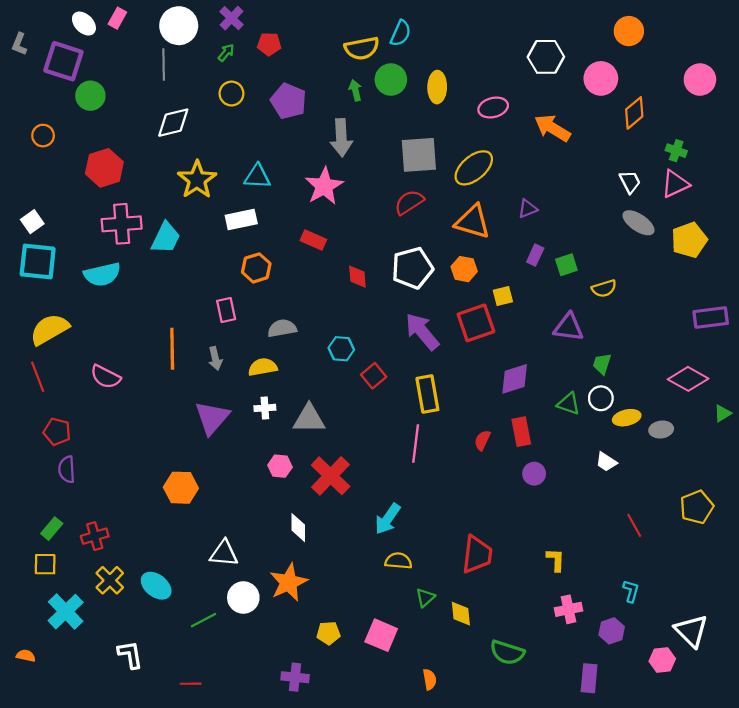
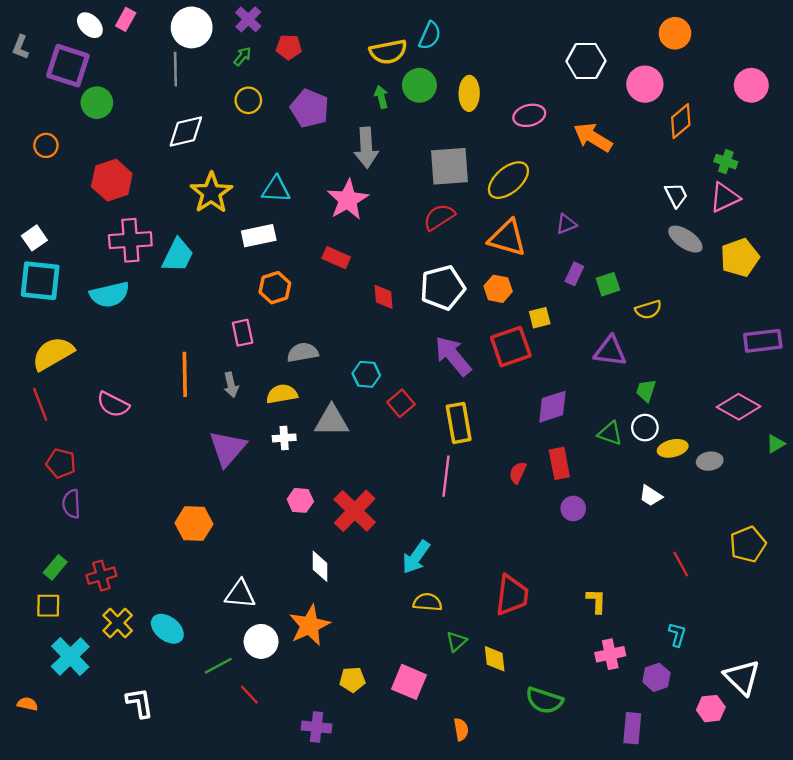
gray triangle: (309, 419) -> (332, 421), moved
red line: (191, 684) -> (249, 695), moved, turned 48

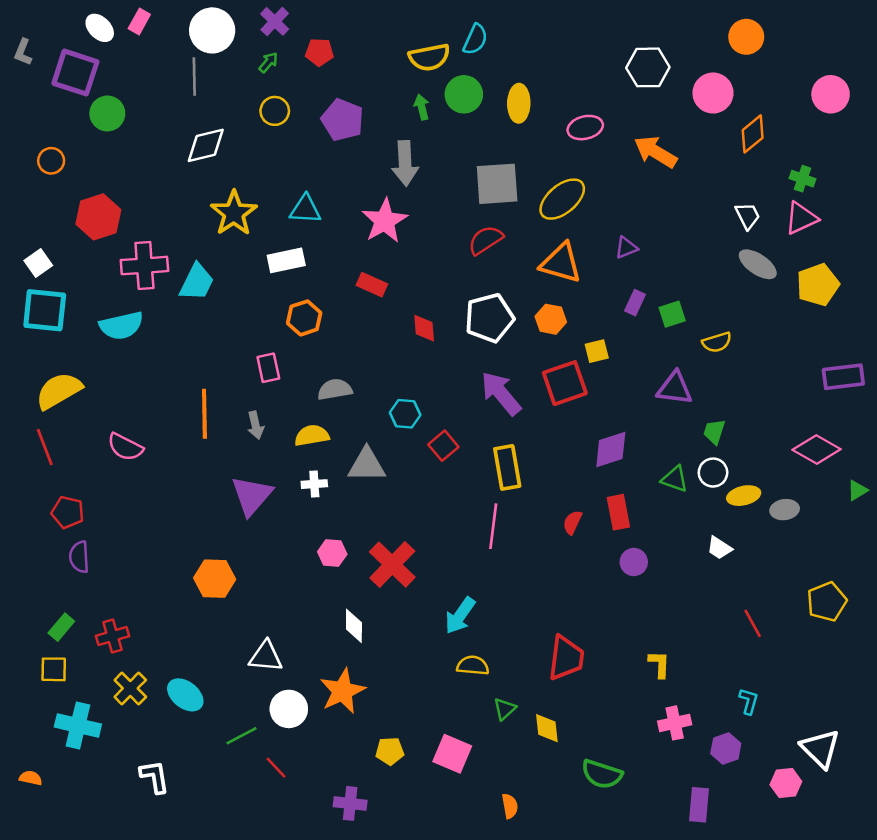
red hexagon: (112, 180) -> (98, 217), moved
cyan cross: (70, 656) -> (78, 726), turned -33

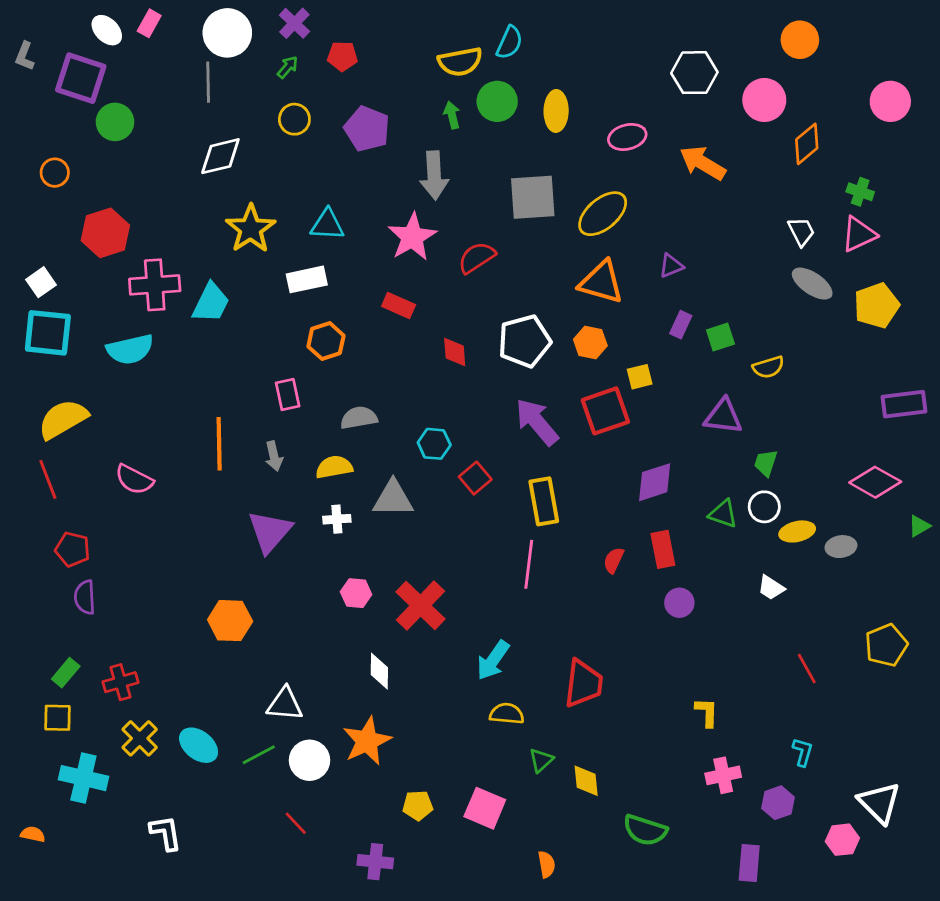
red semicircle: (486, 240) -> (477, 258), moved
red trapezoid: (566, 658) -> (583, 684), moved
green line: (242, 736) -> (259, 755), moved

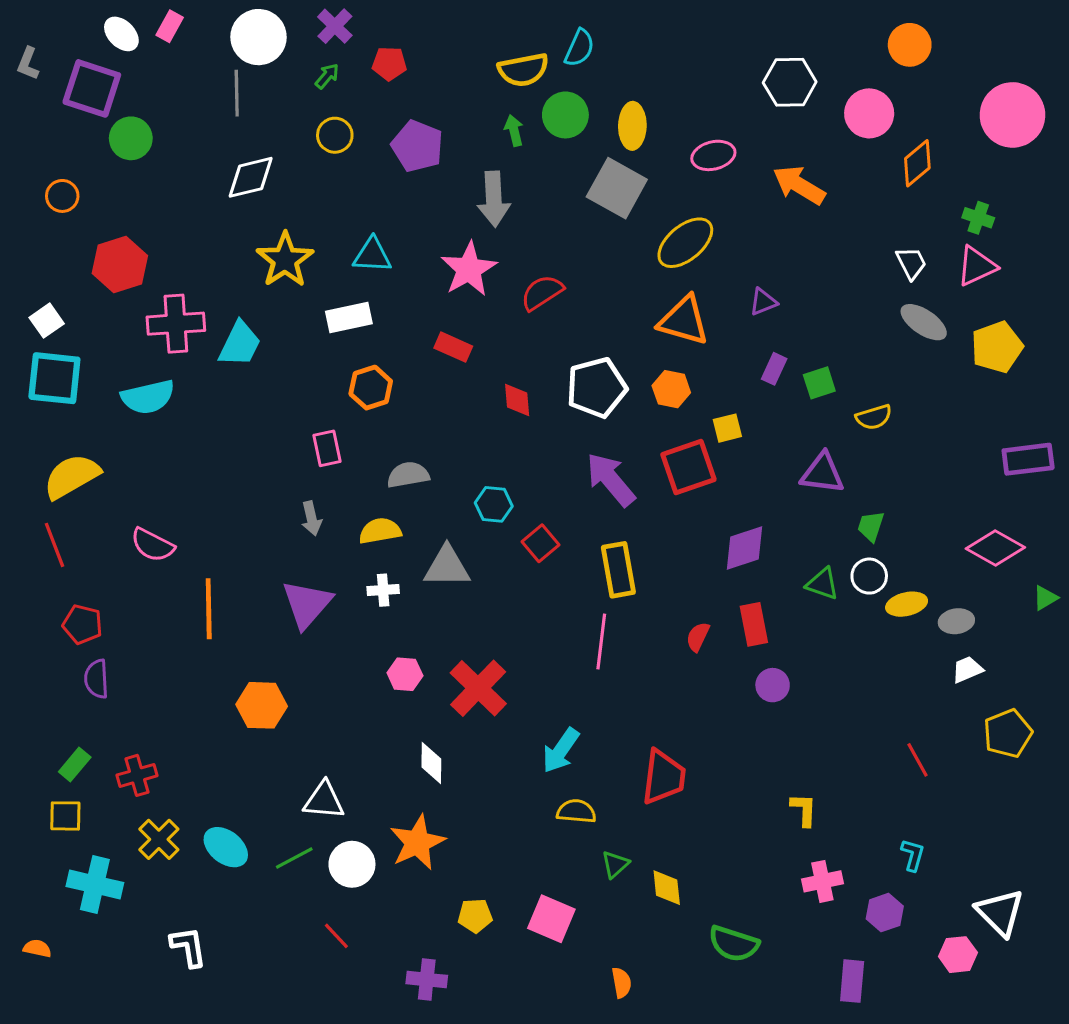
pink circle: (890, 101) -> (1012, 115), size x1.4
gray square: (533, 197) -> (617, 188), moved, turned 33
orange line: (219, 444) -> (209, 609), moved
white trapezoid: (771, 588) -> (967, 670), moved, turned 124

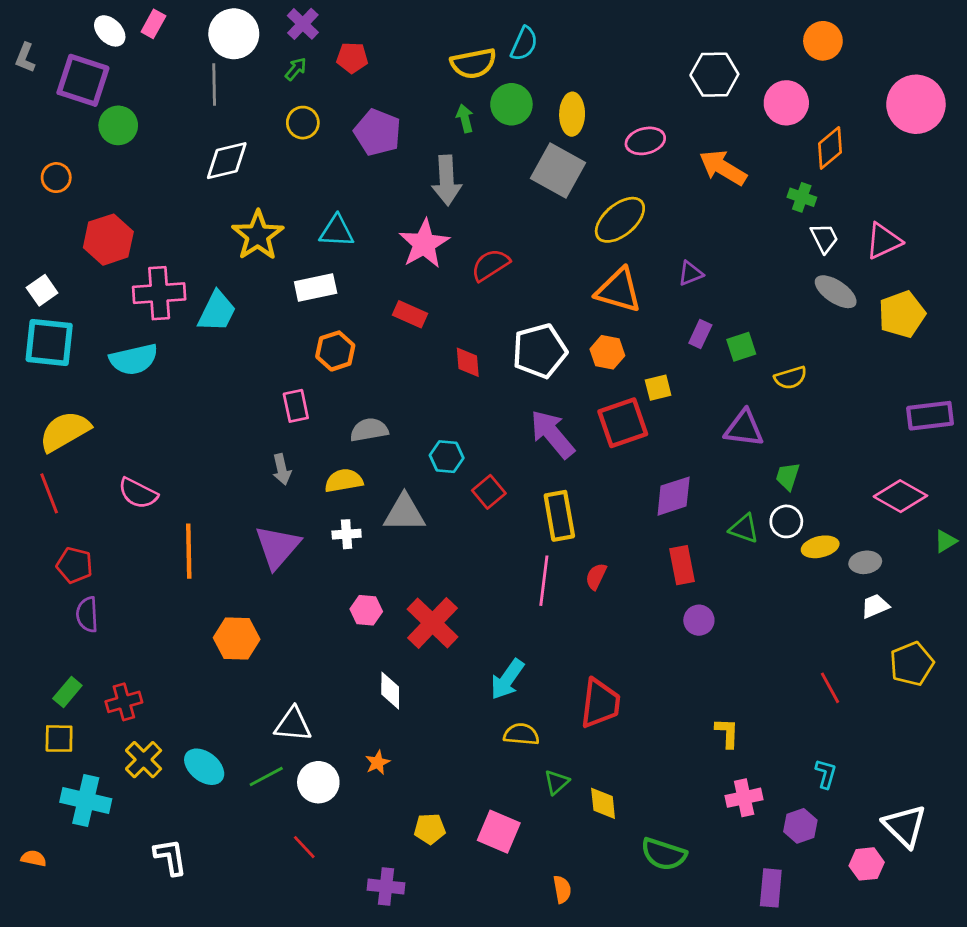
green cross: (978, 218) -> (802, 197), moved
red semicircle: (698, 637) -> (596, 576), moved
orange star: (417, 842) -> (378, 762), size x0.5

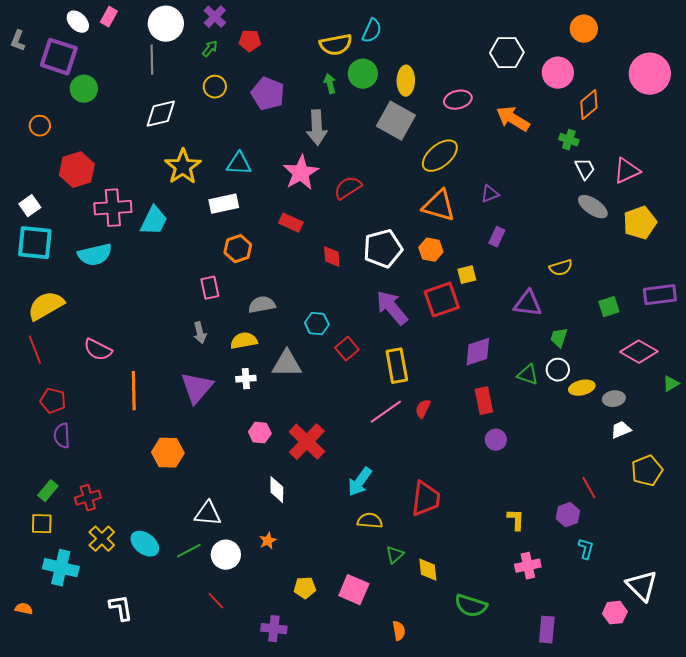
green square: (741, 347) -> (609, 307), moved
pink line: (544, 581) -> (386, 412), turned 48
purple hexagon: (800, 826) -> (568, 515), moved

